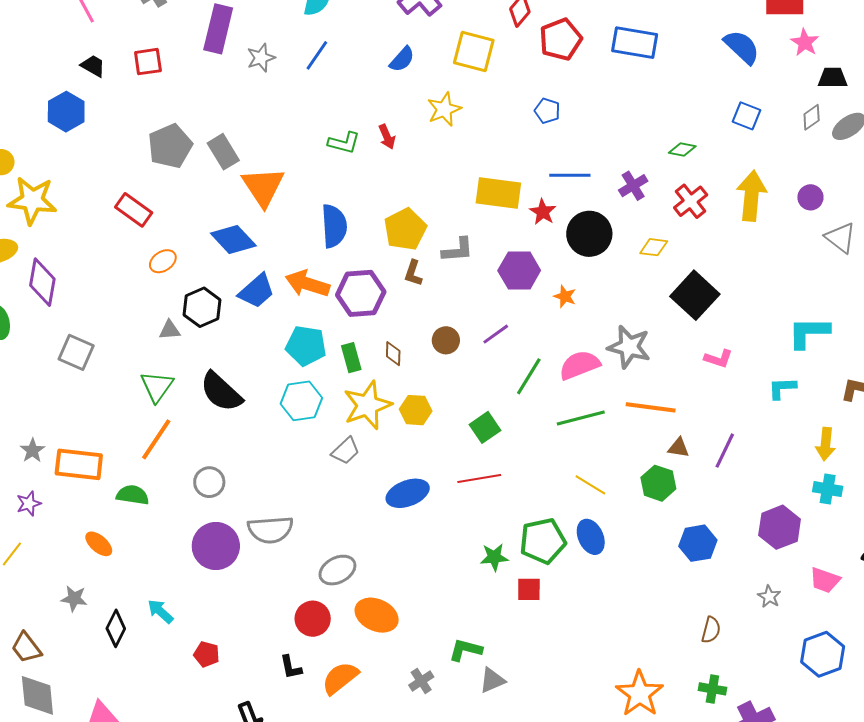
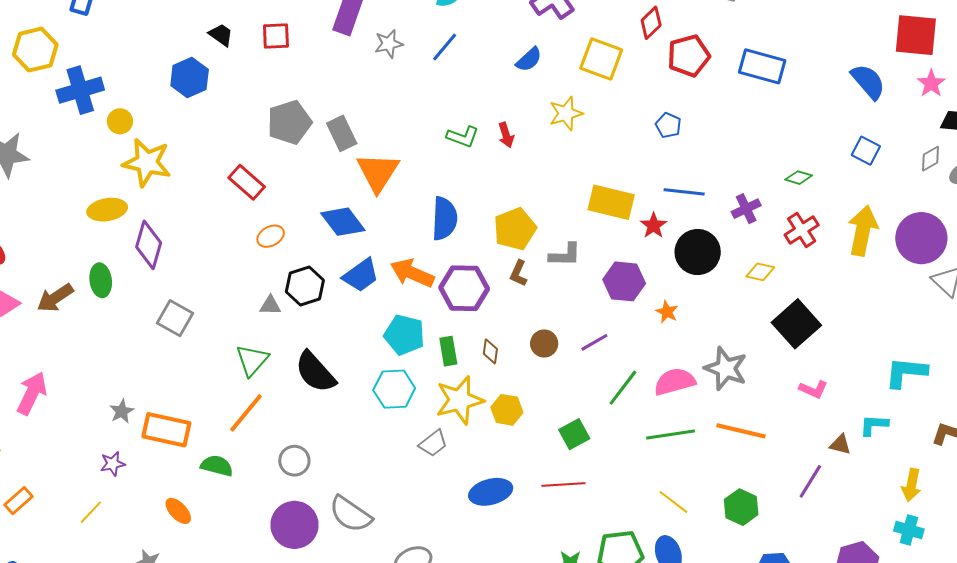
purple circle: (810, 197) -> (921, 238), size x2.0
brown triangle: (679, 448) -> (840, 445), moved
gray semicircle: (270, 530) -> (350, 514), turned 33

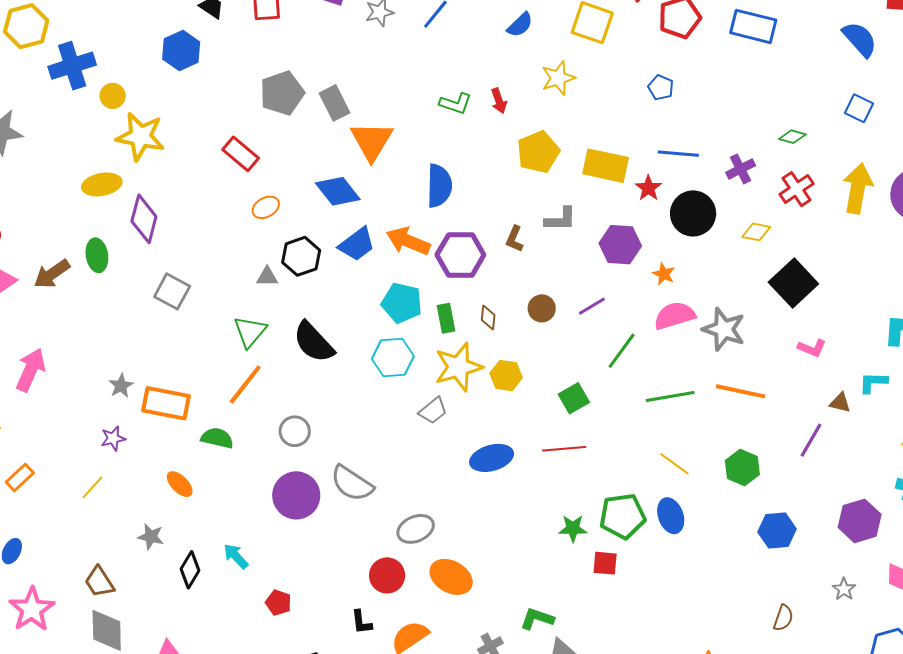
yellow pentagon: (515, 229) -> (538, 152), moved
pink semicircle: (675, 382) -> (675, 316), moved

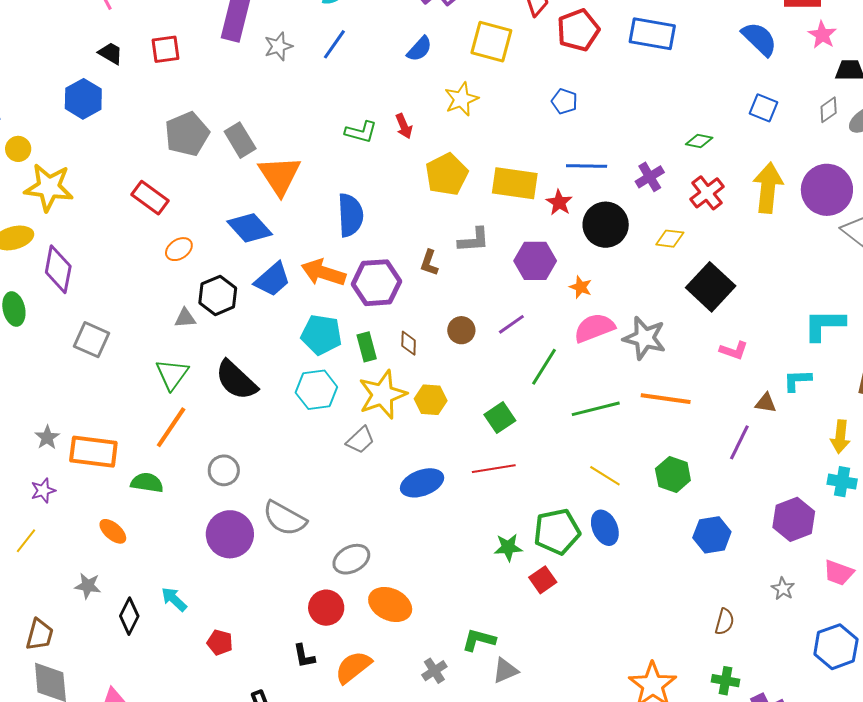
red square: (605, 563) -> (543, 580), turned -36
brown trapezoid: (99, 582) -> (40, 635), turned -128

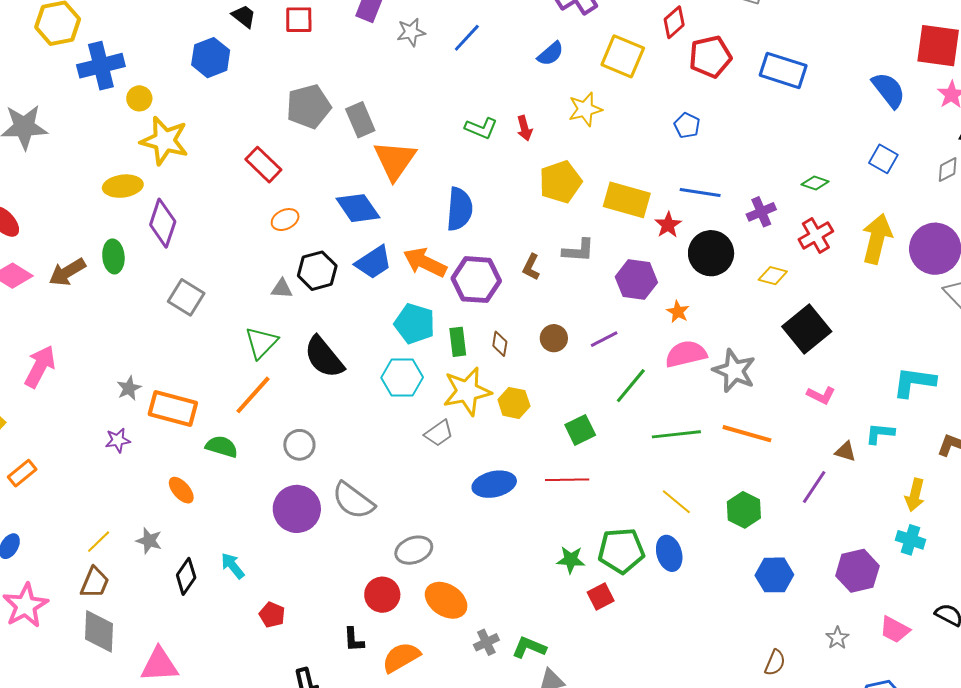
yellow line: (26, 541) -> (99, 542), moved
gray cross: (434, 671) -> (486, 642), moved

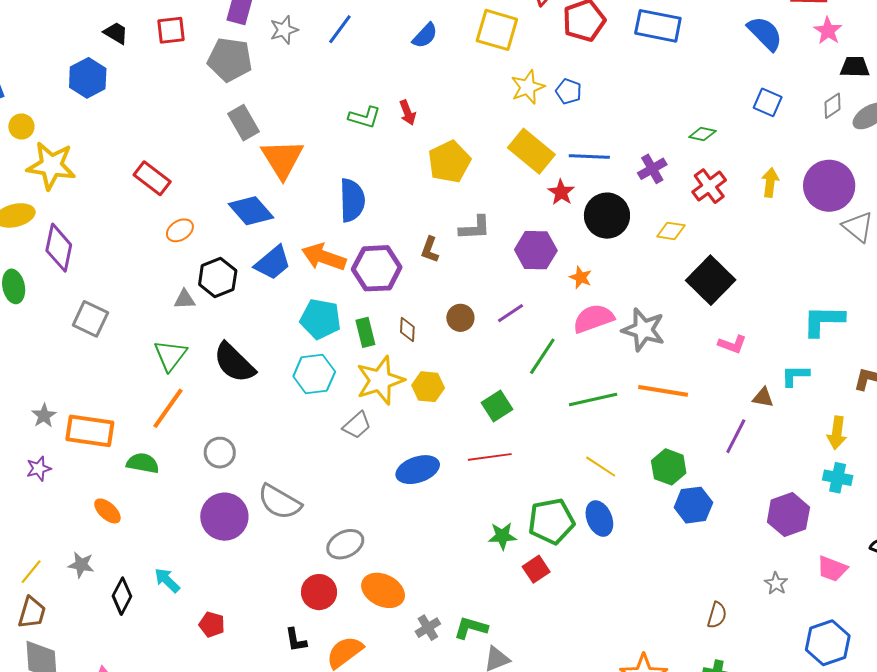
gray pentagon: (309, 107) -> (230, 60), moved, turned 30
yellow star: (585, 109) -> (528, 87), moved
yellow rectangle: (627, 200) -> (531, 151), moved, turned 30
yellow arrow: (877, 239) -> (770, 182), size x0.6
blue hexagon: (774, 575) -> (693, 505), moved

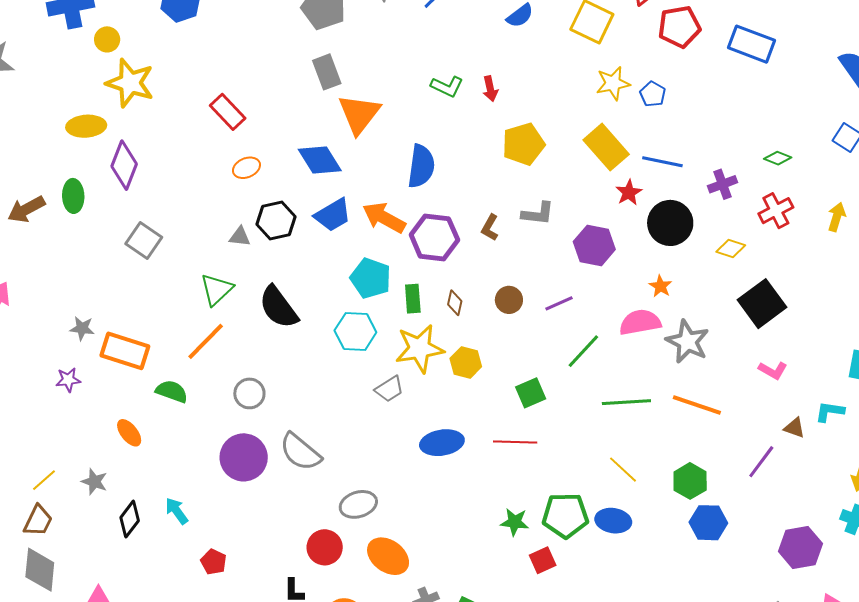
orange star: (581, 277) -> (660, 286), moved
gray star: (44, 416) -> (82, 328), turned 30
blue ellipse: (599, 519) -> (613, 521), turned -68

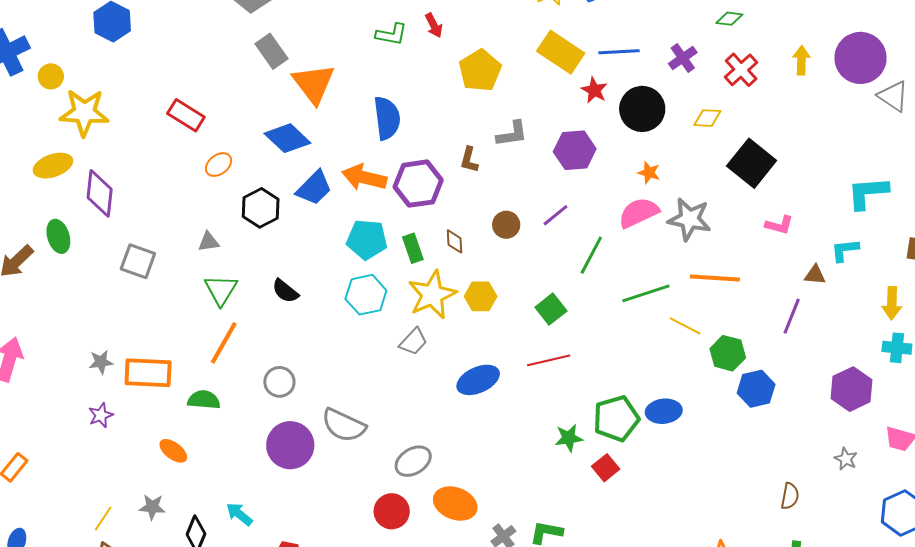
gray triangle: (240, 237) -> (208, 242), moved
black semicircle: (278, 307) -> (285, 291), size x0.6
yellow line: (623, 470) -> (685, 326), moved

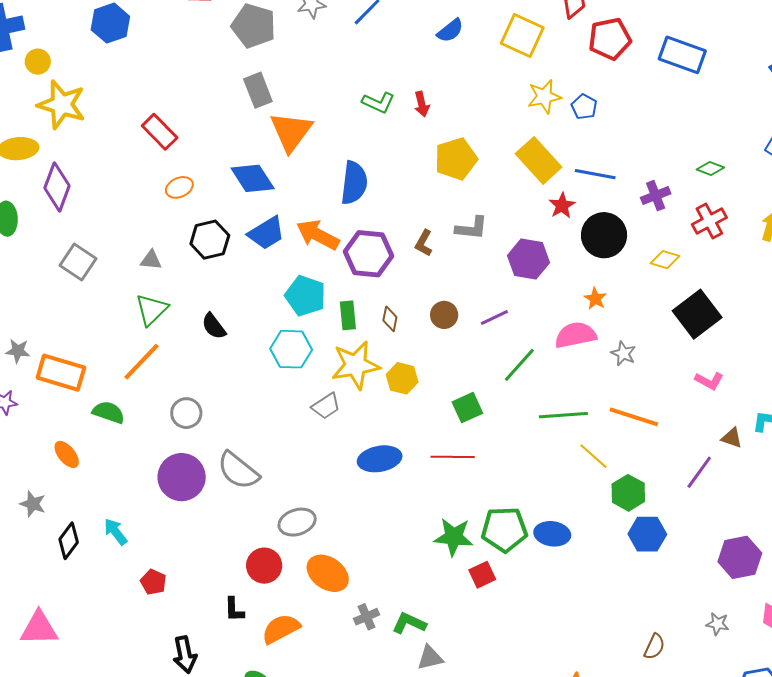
gray star: (689, 219) -> (623, 353), size x0.6
green star: (569, 438) -> (454, 537), size x1.4
gray star: (846, 459) -> (718, 624), turned -30

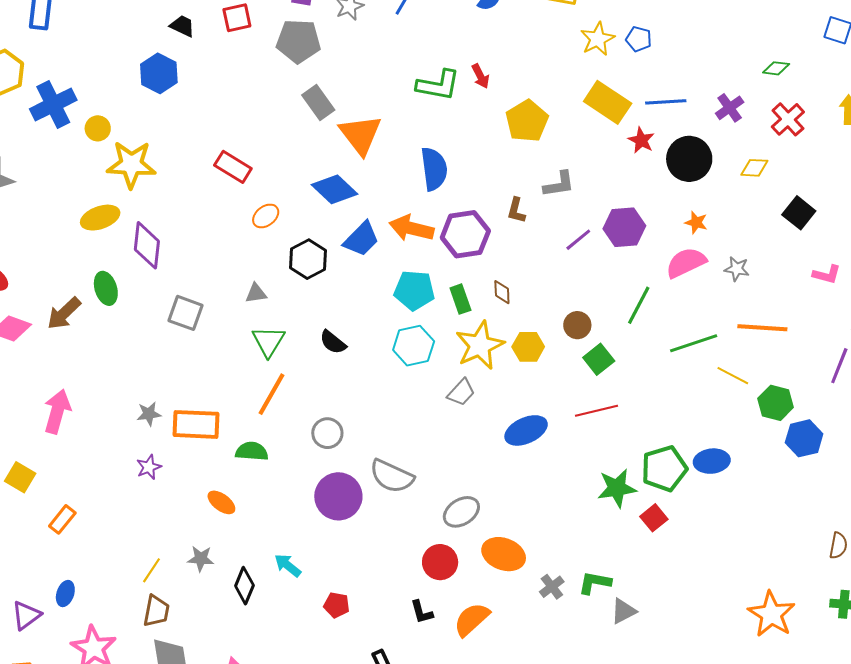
green L-shape: (378, 103) -> (438, 85), size x1.4
purple hexagon: (529, 259) -> (624, 227), moved
black square: (697, 314) -> (799, 213), size x0.7
brown circle: (444, 315) -> (577, 325), moved
purple line: (494, 318) -> (578, 240), moved

